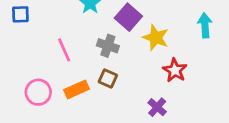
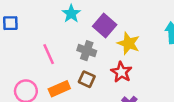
red star: (175, 70) -> (121, 72), moved

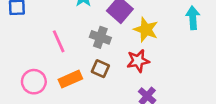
red star: (121, 72) -> (138, 61), turned 30

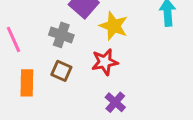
orange rectangle: (70, 79) -> (27, 83), turned -65

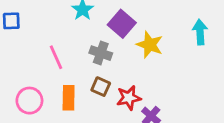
red star: (105, 62) -> (129, 98), moved

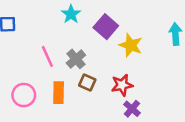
gray cross: (101, 53) -> (76, 59), moved, turned 30
red star: (129, 98) -> (122, 85), moved

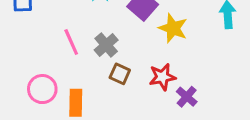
orange rectangle: (59, 93) -> (76, 103), moved
purple cross: (132, 109) -> (187, 97), moved

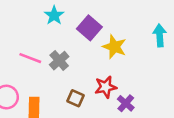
pink line: (71, 42) -> (30, 58), turned -45
brown square: (120, 74) -> (75, 98), moved

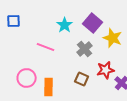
cyan star: (54, 15) -> (65, 25), moved
gray cross: (59, 61) -> (85, 49), moved

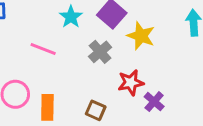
brown square: (82, 79) -> (96, 110), moved

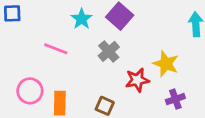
yellow star: (141, 36) -> (166, 64), moved
purple cross: (154, 102) -> (175, 99), moved, turned 30

